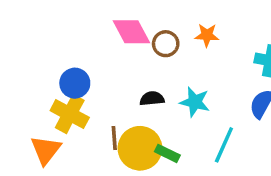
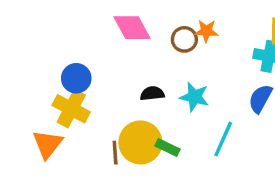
brown circle: (166, 44) -> (184, 39), moved
brown line: (114, 138) -> (115, 153), moved

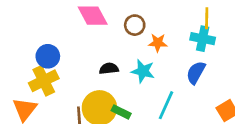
orange star: (206, 31) -> (158, 43), moved
yellow cross: (71, 109) -> (44, 81), turned 36

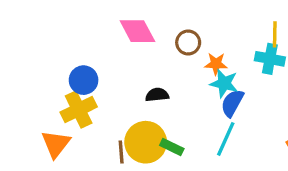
cyan star: (143, 71) -> (224, 83), moved
blue semicircle: (196, 73) -> (232, 103), moved

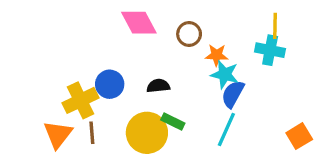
blue circle: (84, 80) -> (110, 84), moved
green rectangle: (172, 147) -> (173, 121), moved
brown line: (121, 152) -> (92, 133), moved

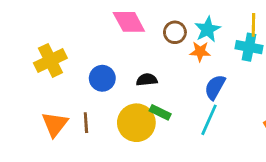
cyan star: (225, 74) -> (208, 29), moved, turned 30
yellow cross: (81, 100) -> (50, 60), moved

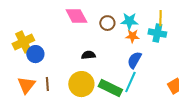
cyan star: (208, 29) -> (129, 21), turned 30
orange star: (200, 52) -> (132, 36), moved
blue circle: (102, 78) -> (35, 54), moved
green rectangle: (160, 112) -> (110, 88), moved, size x1.6

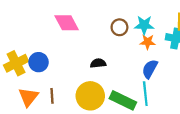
pink diamond: (76, 16) -> (67, 23), moved
yellow cross: (23, 42) -> (16, 63), moved
cyan line: (130, 82) -> (145, 94), turned -30

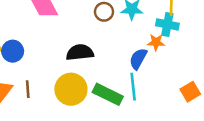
orange star: (148, 42) -> (156, 42), moved
black semicircle: (98, 63) -> (80, 52), size x1.5

